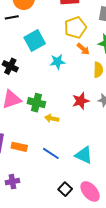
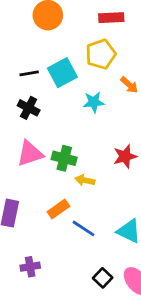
black line: (12, 17) -> (29, 73), moved
yellow pentagon: (75, 28) -> (101, 54), moved
orange rectangle: (19, 147) -> (58, 209), moved, turned -49

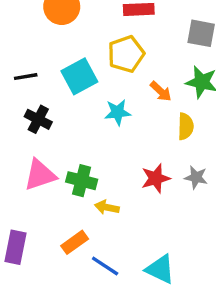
black line: (29, 73) -> (26, 77), moved

